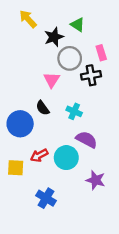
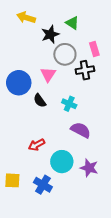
yellow arrow: (28, 19) -> (26, 18), turned -30
blue circle: (20, 124) -> (19, 83), moved
cyan circle: (66, 158) -> (62, 162), moved
yellow square: (16, 168) -> (12, 180), moved

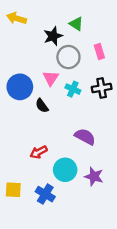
yellow arrow: (26, 18) -> (16, 18), moved
black cross: (85, 70) -> (102, 88), moved
cyan cross: (69, 104) -> (73, 89), moved

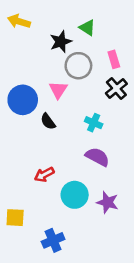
black cross: (102, 88) -> (116, 88), moved, turned -30
cyan cross: (73, 89) -> (94, 123), moved
blue cross: (45, 194) -> (53, 240), moved, turned 36

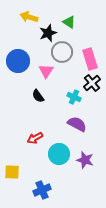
yellow arrow: (19, 21) -> (29, 17), moved
pink rectangle: (114, 59) -> (90, 59), moved, size x1.5
black cross: (116, 88) -> (92, 83), moved
blue circle: (23, 100) -> (18, 61), moved

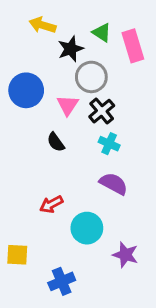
pink rectangle: (90, 59) -> (133, 46), moved
black cross: (92, 83) -> (102, 111), moved
purple star: (85, 160) -> (125, 255), moved

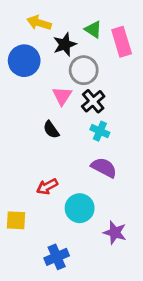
blue circle: (26, 90) -> (24, 61), moved
yellow square: (17, 255) -> (16, 220), moved

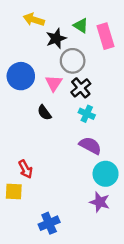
blue circle: (24, 61) -> (21, 76), moved
red arrow: (47, 186) -> (26, 169), moved, turned -90
cyan circle: (80, 208) -> (106, 174), moved

